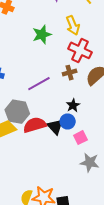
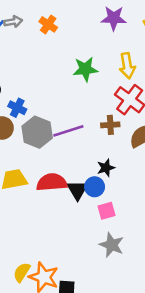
gray hexagon: (17, 112) -> (37, 132), moved

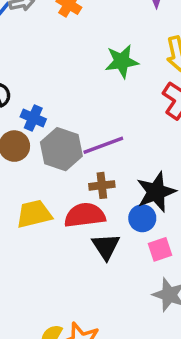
brown cross: (110, 125) -> (102, 185), moved
black star: (106, 168) -> (156, 192), size x1.6
black triangle: (77, 190) -> (106, 246), moved

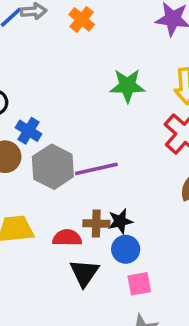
brown cross: (102, 185) -> (96, 224), moved
black star: (156, 192) -> (120, 221), moved, size x0.6
red semicircle: (85, 215) -> (67, 238), size x0.7

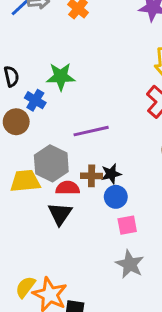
green star: (127, 86) -> (61, 77), moved
gray hexagon: (53, 167) -> (51, 163), moved
black triangle: (84, 273) -> (60, 214), moved

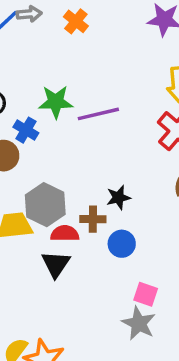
purple line: (91, 131) -> (98, 114), moved
black star: (111, 174) -> (118, 197), moved
pink square: (127, 225) -> (146, 294), moved, turned 30

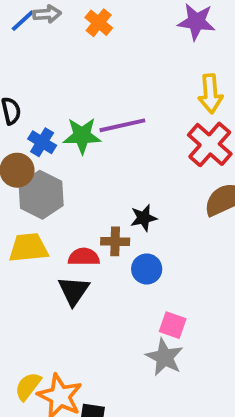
green star: (56, 102) -> (82, 136), moved
gray hexagon: (45, 205) -> (41, 195), moved

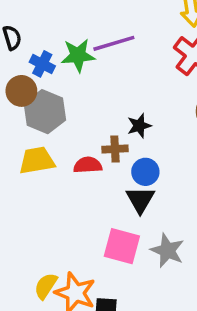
black triangle: (74, 291) -> (140, 200), moved
pink square: (173, 325) -> (122, 246), moved, size x1.5

